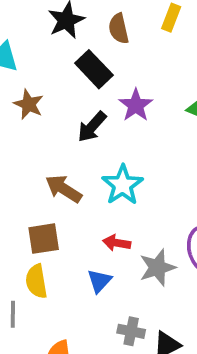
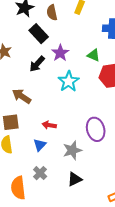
cyan star: (123, 185) -> (69, 81), moved
gray star: (157, 268) -> (72, 150), moved
gray cross: (131, 331) -> (40, 173), moved, turned 32

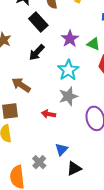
purple star: (60, 53) -> (70, 39), moved
blue triangle: (40, 145) -> (61, 149), moved
gray star: (72, 150) -> (68, 96), moved

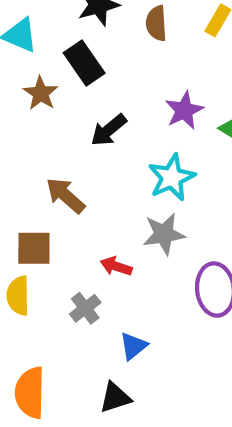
black rectangle: (38, 22) -> (84, 63), moved
gray cross: (39, 162) -> (85, 308), moved
black triangle: (74, 168) -> (115, 398), moved

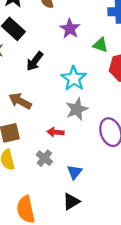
purple star: (184, 110) -> (70, 29), moved

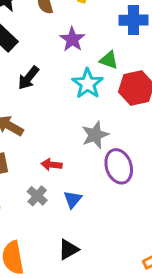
cyan star: (74, 78) -> (88, 84), moved
gray star: (77, 109) -> (95, 135), moved
blue triangle: (74, 172) -> (73, 199), moved

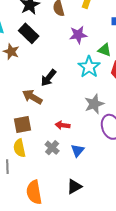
purple star: (72, 39) -> (78, 35), turned 30
black arrow: (28, 78) -> (49, 78), moved

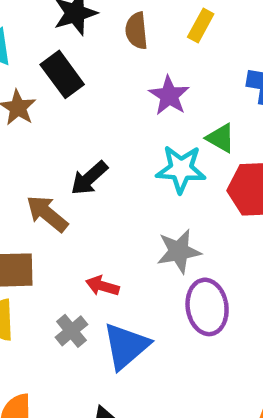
purple star: (78, 35) -> (169, 96), turned 30
cyan star: (89, 67) -> (181, 169), turned 30
blue triangle: (78, 150) -> (126, 346), size x1.6

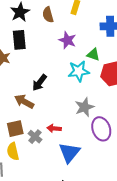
black rectangle: (62, 74) -> (19, 40), turned 42
gray cross: (71, 331) -> (35, 137), moved

